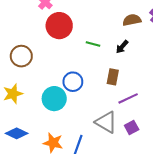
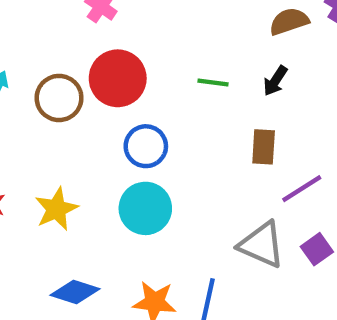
red circle: (59, 26) -> (118, 78), moved
brown circle: (21, 56) -> (59, 98), moved
blue circle: (73, 82) -> (146, 146), moved

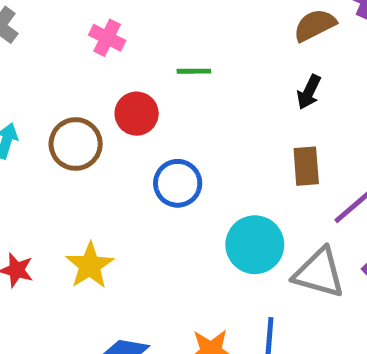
red circle: (118, 78) -> (137, 114), size x0.7
green line: (213, 82) -> (194, 71), moved
cyan circle: (145, 208) -> (255, 245), moved

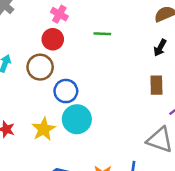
red circle: (137, 114) -> (53, 39), moved
blue circle: (178, 183) -> (66, 91), moved
cyan circle: (255, 245) -> (77, 119), moved

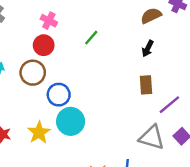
green line: (102, 34) -> (91, 38), turned -49

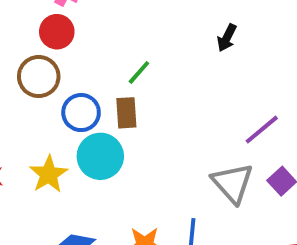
green line: (91, 38) -> (139, 72), moved
brown rectangle: (146, 85) -> (126, 113), moved
gray triangle: (152, 137) -> (233, 183), turned 32

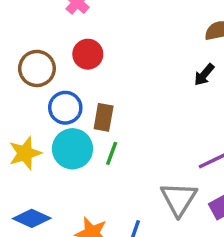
red circle: (57, 32) -> (88, 54), moved
green line: (139, 72) -> (112, 153), moved, turned -35

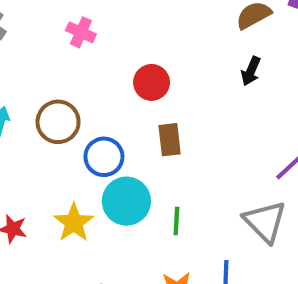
red circle: (88, 54) -> (152, 82), moved
brown rectangle: (104, 117) -> (170, 140), moved
green line: (112, 153) -> (176, 221), moved

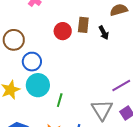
black arrow: (251, 71) -> (104, 33), moved, turned -64
brown rectangle: (170, 140) -> (83, 25), moved

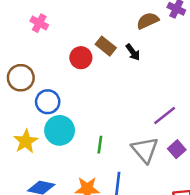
brown rectangle: (83, 25) -> (106, 46), turned -49
green line: (60, 100) -> (100, 145), moved

